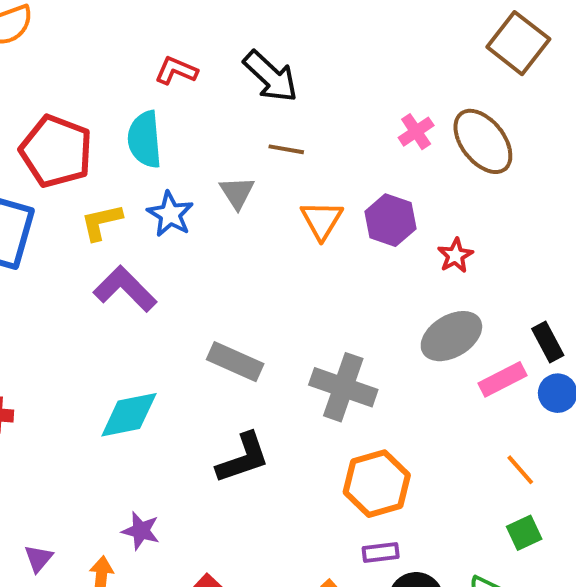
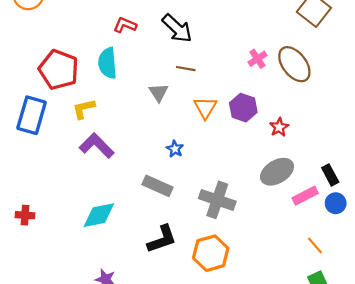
blue star: (170, 214) -> (175, 149), moved, size x0.7
orange hexagon: (377, 484) -> (211, 253), moved

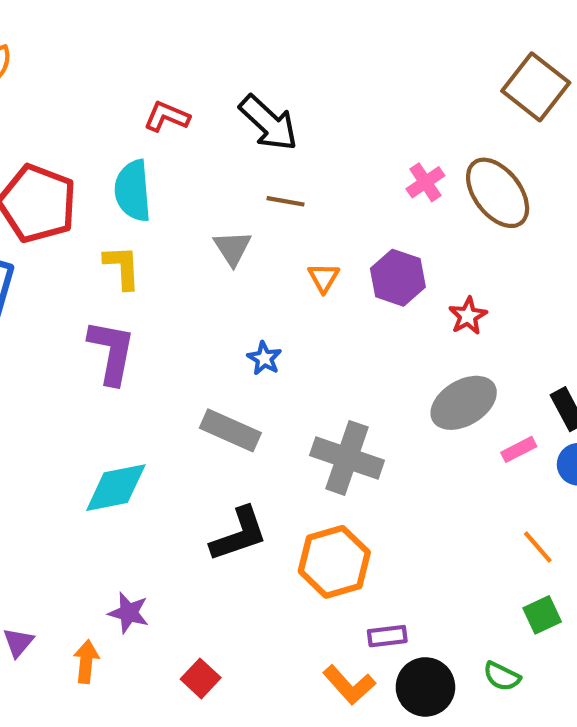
orange triangle: (205, 108) -> (324, 278), size x0.7
yellow L-shape: (84, 109) -> (122, 267), moved, turned 100
purple L-shape: (97, 146) -> (112, 352), turned 56
pink rectangle: (305, 196) -> (519, 449), size x0.7

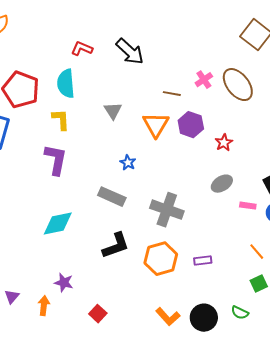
brown line: (285, 201) -> (172, 94), moved
orange triangle: (324, 278) -> (156, 125), size x1.8
gray ellipse: (464, 403) -> (222, 184), size x0.7
pink rectangle: (519, 449) -> (248, 206), turned 35
purple rectangle: (387, 636) -> (203, 261), moved

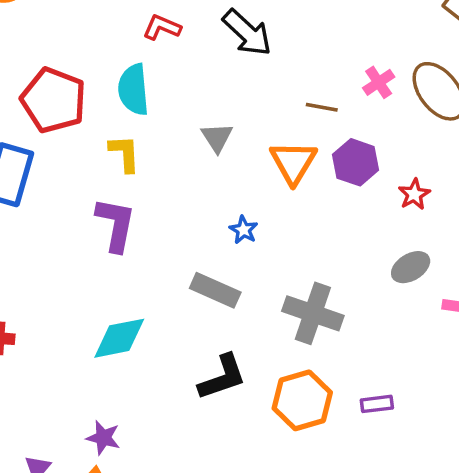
purple star: (64, 283) -> (103, 438), moved

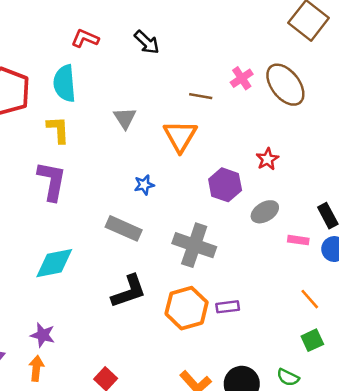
black arrow: (247, 33) -> (147, 42), size x0.7
purple hexagon: (356, 162) -> (225, 185), moved
blue star: (244, 230) -> (144, 185), turned 30
purple rectangle: (377, 404) -> (228, 307), moved

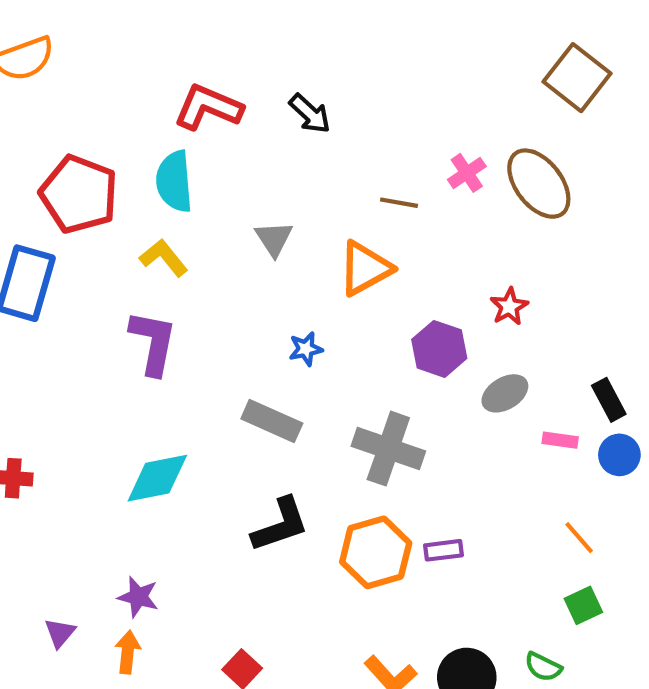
red L-shape: (85, 38) -> (208, 107), size x1.5
yellow L-shape: (58, 130) -> (164, 258), turned -36
orange triangle: (180, 136) -> (365, 268), turned 30

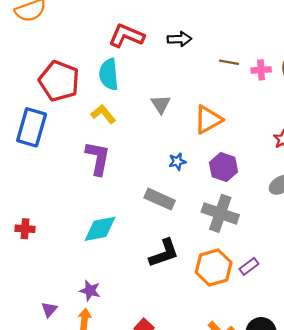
black arrow: (310, 114) -> (179, 39), turned -45
pink cross: (467, 173) -> (261, 70), turned 30
brown line: (399, 203) -> (229, 62), moved
purple hexagon: (439, 349) -> (224, 167), moved
purple rectangle: (443, 550) -> (249, 266), turned -30

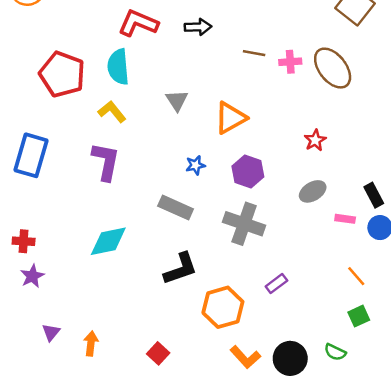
blue rectangle: (32, 127) -> (31, 155), moved
orange hexagon: (214, 267) -> (223, 307), moved
purple star: (90, 291) -> (32, 276), moved, turned 30

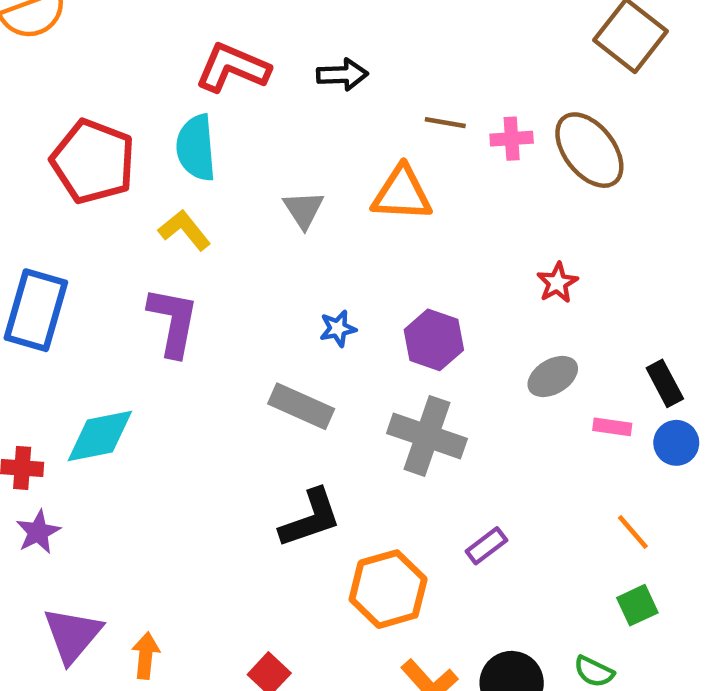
orange triangle: (230, 118) -> (402, 194), moved, turned 32
cyan diamond: (108, 241) -> (100, 436), moved
purple triangle: (51, 332) -> (72, 635), size x1.8

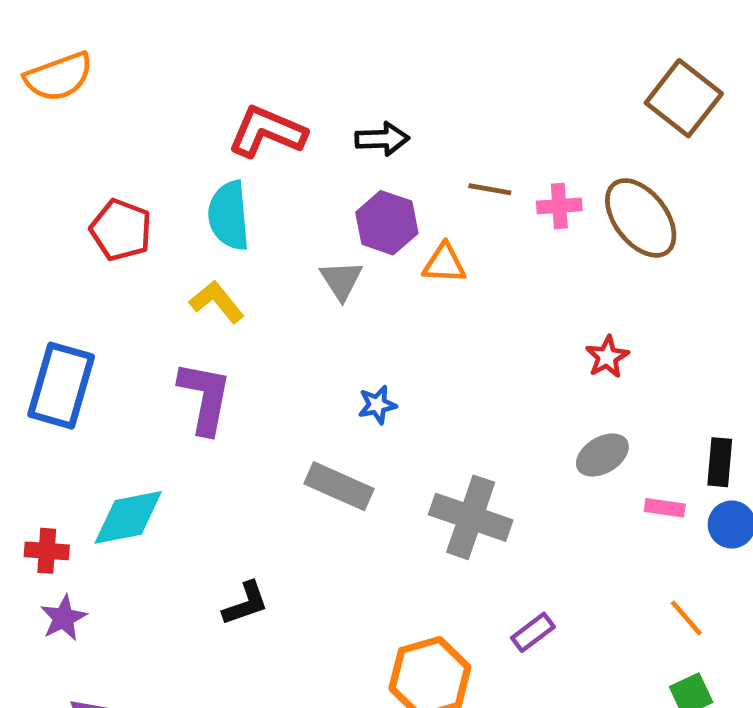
red pentagon: (93, 161) -> (121, 230), size x0.7
orange triangle: (402, 194) -> (444, 263), size x0.7
purple hexagon: (434, 340) -> (387, 223), moved
black rectangle: (665, 383) -> (720, 462), turned 33
black L-shape: (310, 518) -> (246, 604), moved, size x0.7

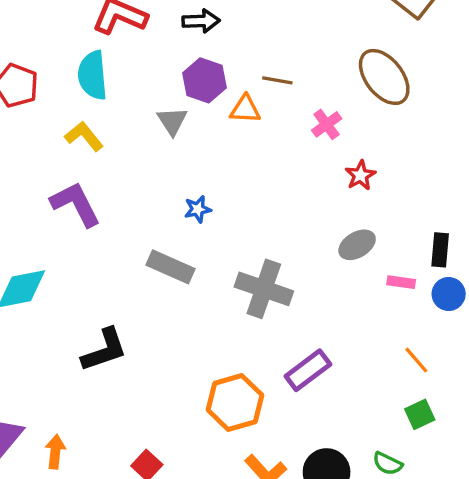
brown line: (490, 189) -> (277, 80), moved
pink cross: (559, 206) -> (327, 124), moved, turned -32
purple L-shape: (205, 398) -> (76, 204), turned -38
black L-shape: (246, 604) -> (104, 350), size x1.4
purple rectangle: (533, 632) -> (308, 370), size x1.5

